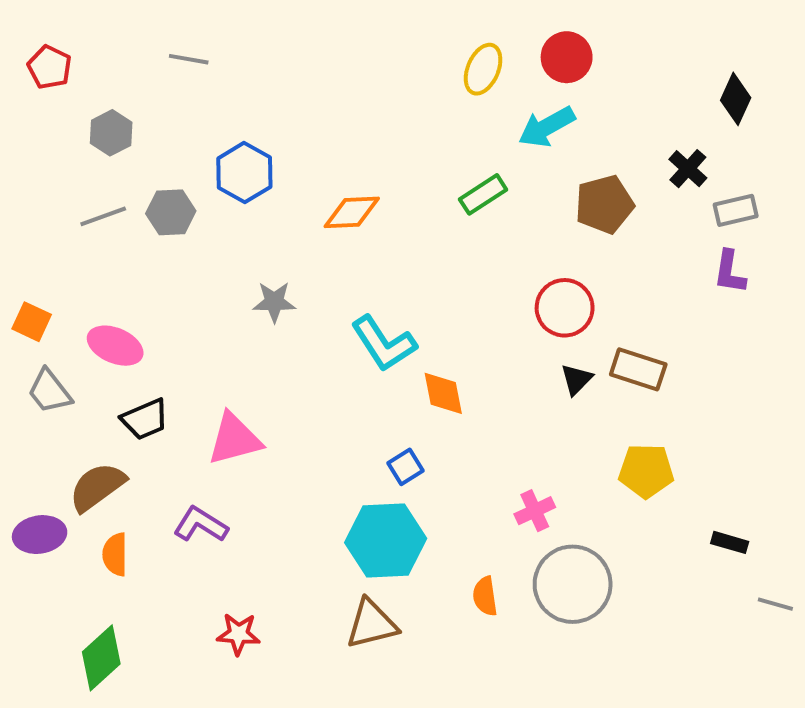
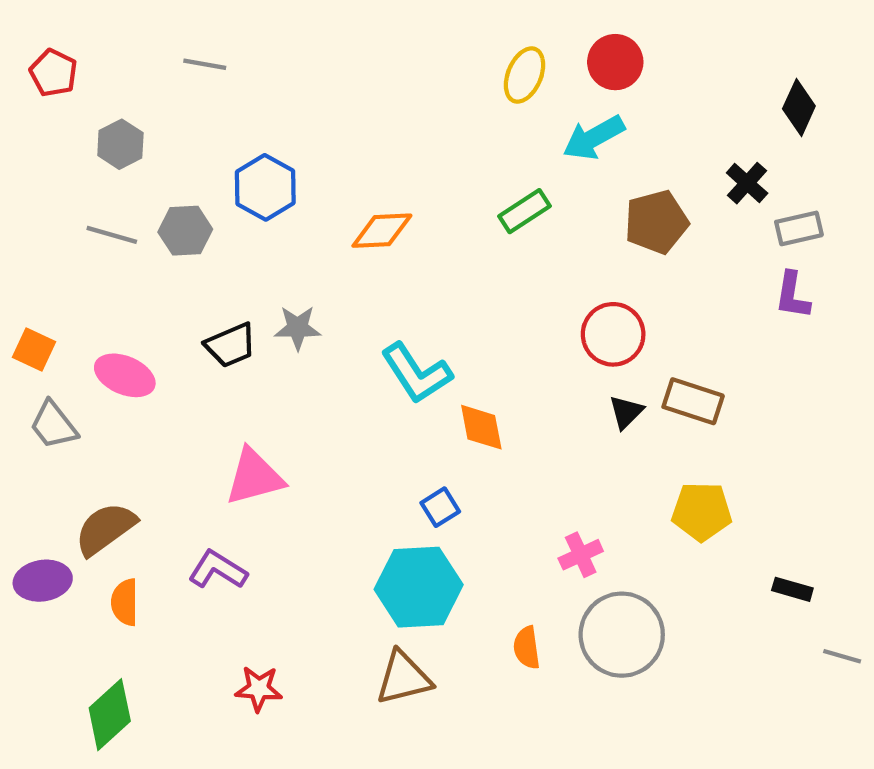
gray line: (103, 216) -> (112, 235), turned 36
black trapezoid: (145, 419) -> (231, 345), moved

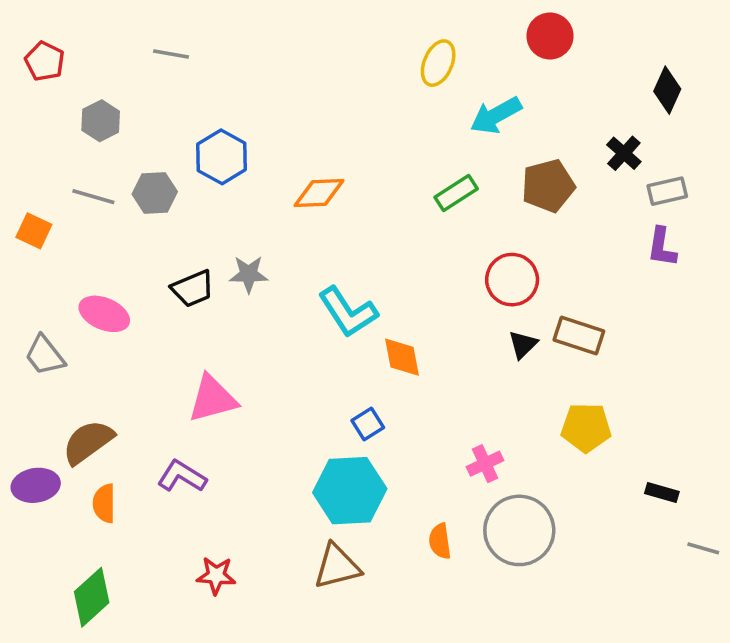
red circle: (615, 62) -> (550, 36), moved
green rectangle: (525, 211) -> (456, 193), moved
orange square: (34, 349) -> (34, 231), moved

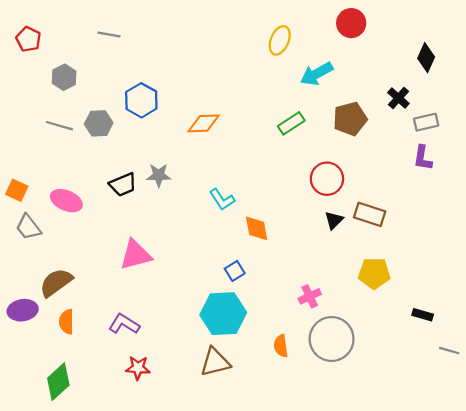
orange square: (34, 231) -> (17, 190), moved
cyan L-shape: (348, 312) -> (222, 199), size x0.7
purple L-shape: (182, 476) -> (124, 324), moved

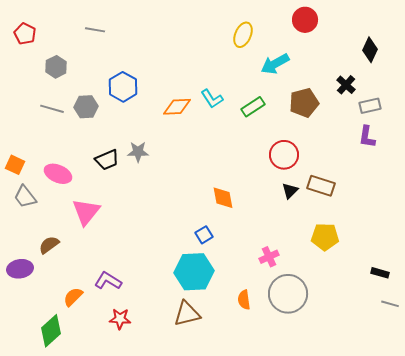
cyan L-shape: (222, 199) -> (212, 99), moved
pink triangle: (136, 255) -> (86, 212), moved, turned -36
brown semicircle: (56, 282) -> (49, 245), size x0.7
black rectangle: (423, 315) -> (380, 273), moved
orange semicircle: (66, 322) -> (73, 297), moved, turned 45

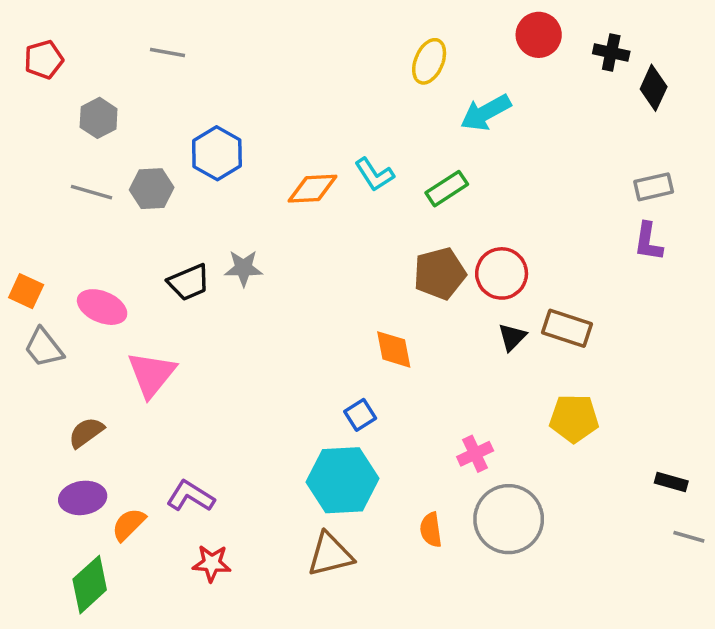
red pentagon: (25, 34) -> (44, 60), turned 30
black cross: (346, 85) -> (611, 52), moved, turned -30
brown pentagon: (304, 103) -> (440, 273), moved
purple ellipse: (20, 269) -> (83, 498), moved

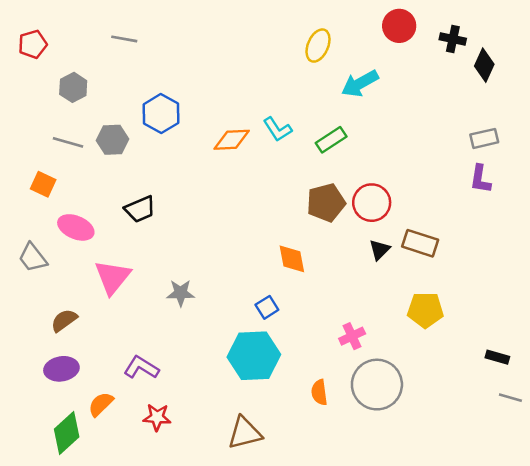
gray star: (243, 268) -> (181, 293), moved
orange square: (26, 291) -> (43, 184), moved
orange semicircle: (129, 524) -> (101, 404), moved
brown triangle: (330, 554) -> (245, 433), moved

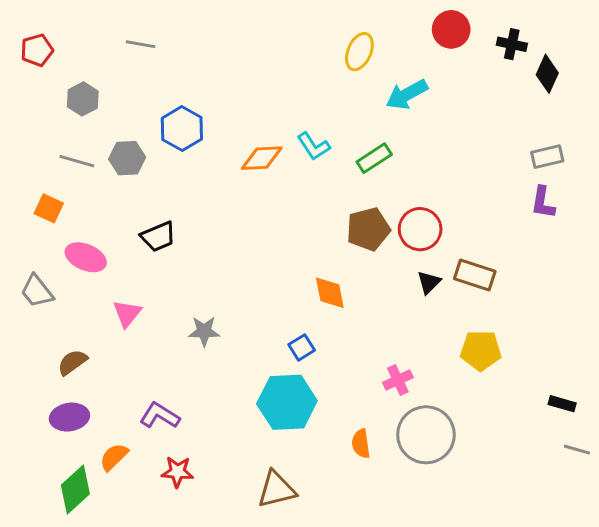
pink triangle: (113, 277) -> (127, 313), size x0.7

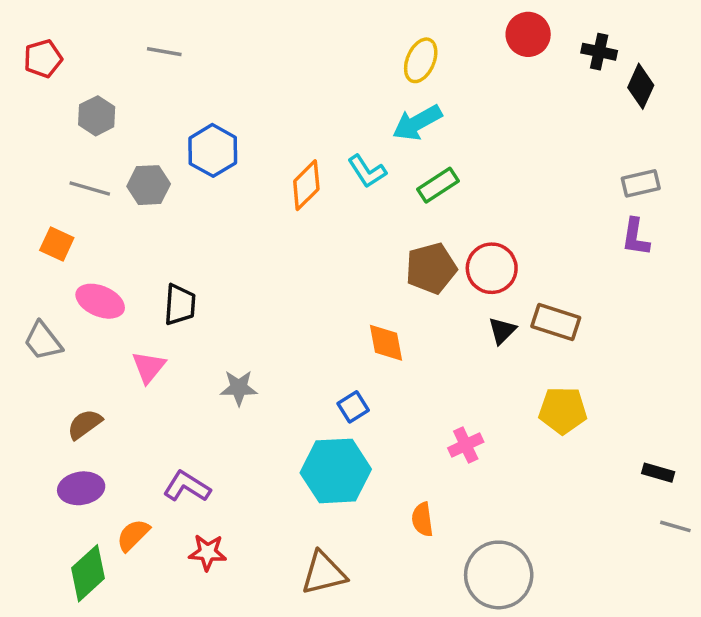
cyan arrow: (407, 95) -> (417, 123), moved
orange diamond: (262, 158) -> (306, 185), turned -42
black trapezoid: (158, 237) -> (180, 305), moved, turned -63
gray circle: (426, 435) -> (499, 575), moved

